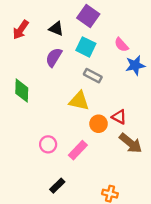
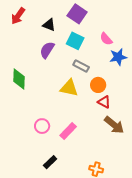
red arrow: (21, 30) -> (18, 16), moved
orange circle: (99, 124) -> (98, 85), moved

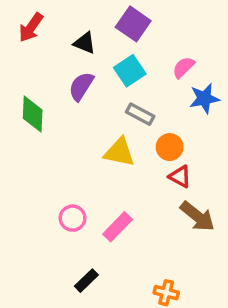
pink semicircle: (106, 39) -> (183, 67), turned 88
cyan square: (75, 41) -> (130, 71), turned 30
green diamond: (19, 79) -> (33, 114), moved

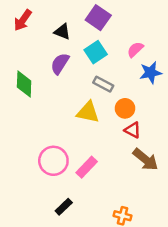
pink circle: (73, 218) -> (53, 161), size x1.5

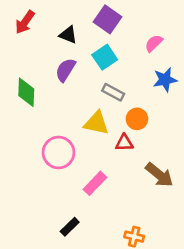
pink semicircle: (135, 50) -> (154, 43), moved
red triangle: (133, 130) -> (124, 143), moved, turned -30
pink circle: (53, 161) -> (58, 152), moved

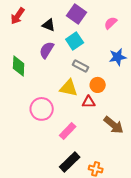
pink semicircle: (154, 43) -> (111, 23), moved
black rectangle: (70, 227) -> (70, 162), moved, size x1.5

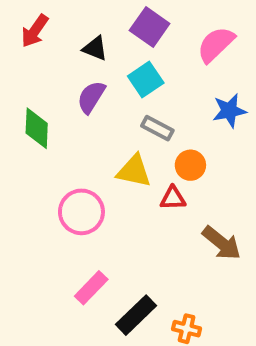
pink semicircle: (111, 23) -> (216, 44), size x1.5
pink rectangle: (68, 131) -> (91, 288), moved

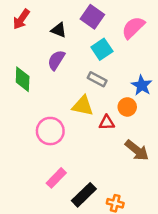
cyan square: (146, 80) -> (102, 49), moved
blue star: (229, 111) -> (142, 85), moved, turned -30
orange circle: (190, 165) -> (127, 107), moved

